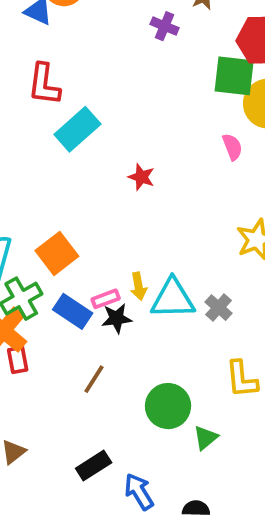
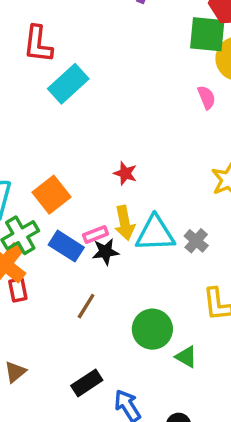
red star: (141, 177) -> (125, 173), moved
yellow arrow: (139, 286) -> (125, 223), size x1.4
green triangle: (206, 438) -> (186, 357), turned -50

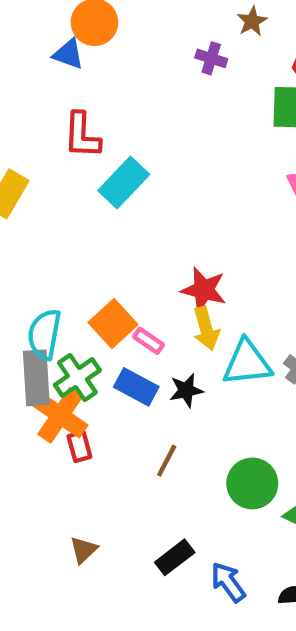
red star: (125, 173) -> (204, 290), size x1.5
yellow arrow: (125, 223) -> (206, 329), moved
pink rectangle: (95, 234) -> (149, 341), moved, turned 60

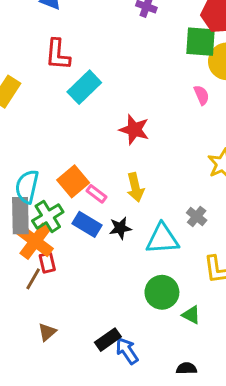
red star: (204, 290) -> (134, 130), moved
cyan triangle: (247, 363) -> (162, 239), moved
brown line: (167, 461) -> (33, 279), moved
blue arrow: (228, 582) -> (127, 351), moved

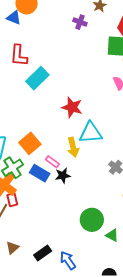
pink rectangle: (96, 194) -> (52, 162), moved
cyan triangle: (162, 239) -> (91, 133), moved
black rectangle: (108, 340) -> (43, 253), moved

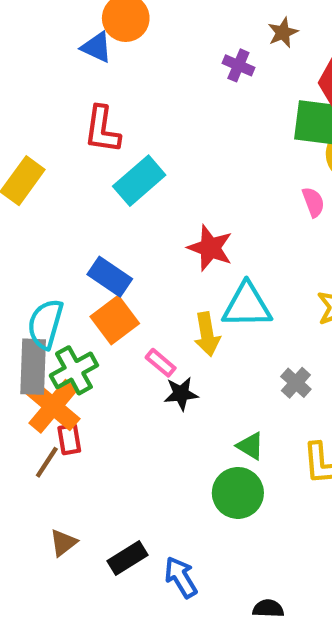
blue rectangle: (40, 173) -> (110, 277), moved
green triangle: (112, 235) -> (250, 446), moved

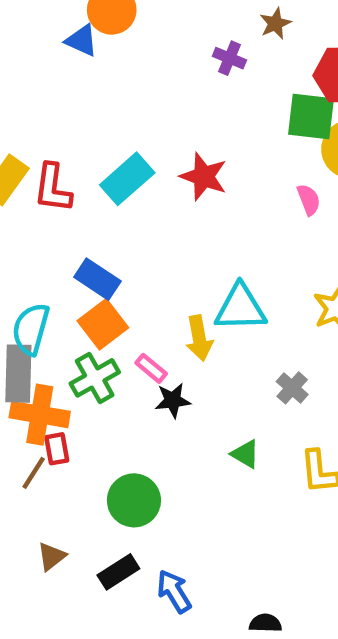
red L-shape: (102, 130) -> (53, 188), moved
red star: (210, 248) -> (204, 176), moved
green cross: (74, 370) -> (95, 378), moved
orange cross: (53, 406) -> (40, 415), turned -30
green circle: (238, 493) -> (134, 500), moved

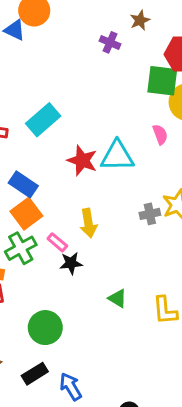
red star: (204, 176) -> (82, 160), moved
cyan triangle: (240, 308) -> (117, 156), moved
gray cross: (292, 388) -> (150, 214), moved, turned 36

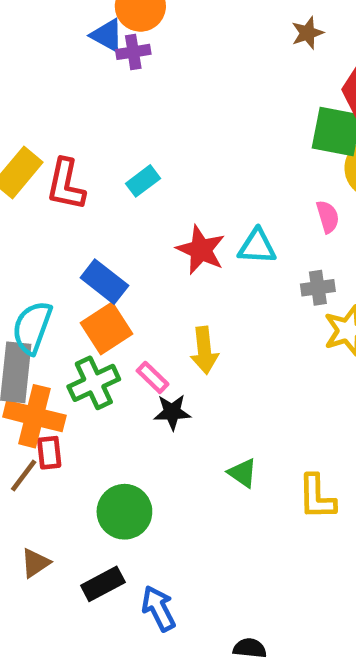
purple cross: (110, 42) -> (133, 52), moved, turned -36
cyan rectangle: (43, 120) -> (143, 181), size x0.6
cyan triangle: (117, 156) -> (257, 246), size x0.7
gray cross: (150, 214) -> (318, 288), moved

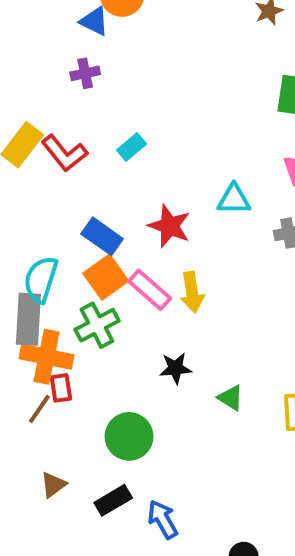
purple cross: (133, 52) -> (85, 73), moved
red L-shape: (66, 184) -> (64, 153), turned -48
red star: (201, 250) -> (169, 226), moved
pink rectangle: (153, 377) -> (150, 290), moved, size x1.5
black star: (172, 412) -> (175, 368), moved

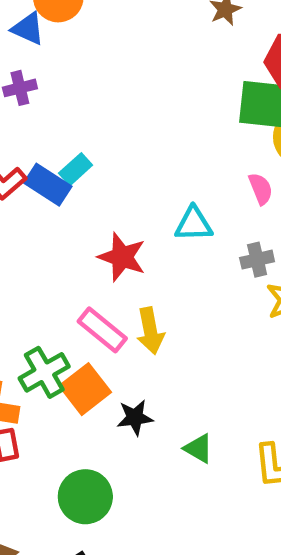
blue rectangle: (102, 236) -> (48, 185), moved
orange square: (106, 277) -> (85, 389), moved

